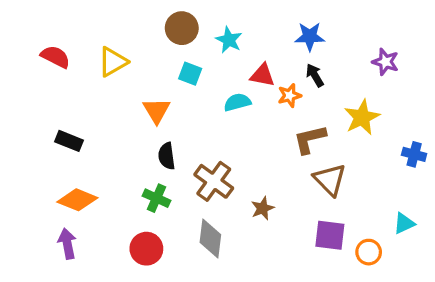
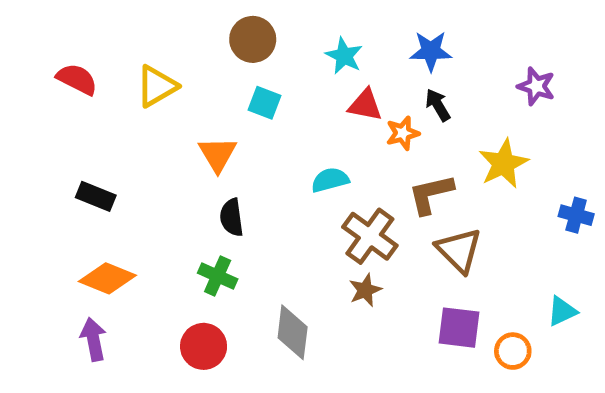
cyan star: (229, 40) -> (344, 56), moved
cyan semicircle: (237, 102) -> (330, 180), moved
brown cross: (214, 181) -> (370, 236), moved

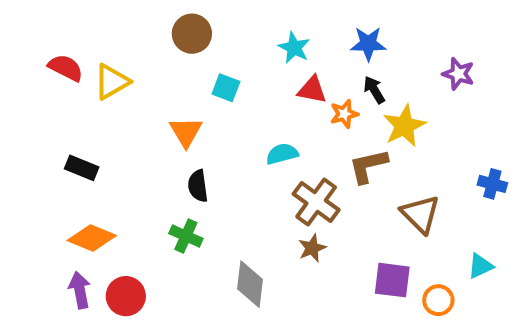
brown circle: (253, 39) -> (192, 34), moved
yellow triangle: (157, 86) -> (112, 82), moved
yellow star: (503, 164) -> (404, 126), moved
brown triangle: (459, 250) -> (420, 214), moved
red circle: (204, 346) -> (126, 296), moved

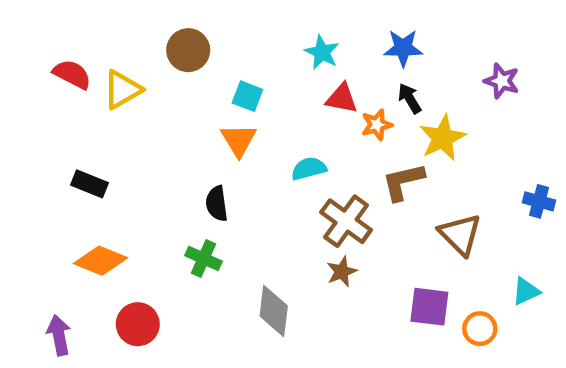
brown circle: (192, 34) -> (188, 50), moved
orange triangle: (186, 132) -> (239, 140), moved
purple arrow: (80, 290) -> (59, 335), moved

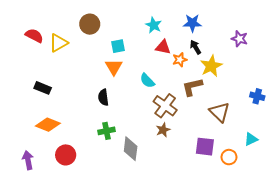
cyan square: (247, 96) -> (118, 46), turned -32
cyan semicircle: (309, 169) -> (147, 81), turned -119
green cross: (204, 258) -> (106, 131), moved, turned -35

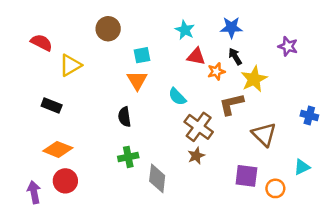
yellow triangle: (58, 43) -> (70, 65), moved
red circle: (66, 155) -> (65, 181), moved

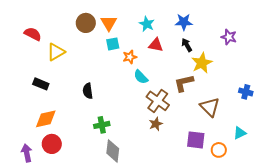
orange star: (216, 71) -> (130, 57), moved
orange triangle: (137, 80) -> (109, 23), moved
black semicircle: (124, 117) -> (88, 91), moved
orange diamond: (58, 149) -> (46, 119), turned -35
gray diamond: (157, 178) -> (113, 151), moved

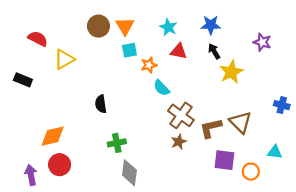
brown L-shape: (184, 83) -> (211, 128), moved
black rectangle: (41, 84) -> (23, 80), moved
cyan triangle: (240, 133) -> (275, 152), turned 32

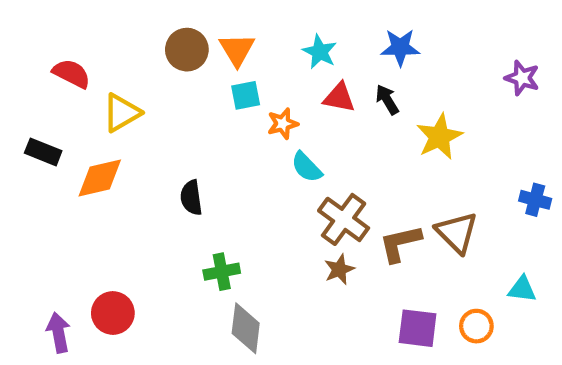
purple star: (262, 42) -> (522, 78), moved
black arrow: (214, 51) -> (387, 100), moved
orange diamond: (53, 136) -> (100, 178), moved
purple square: (224, 160) -> (418, 328), moved

